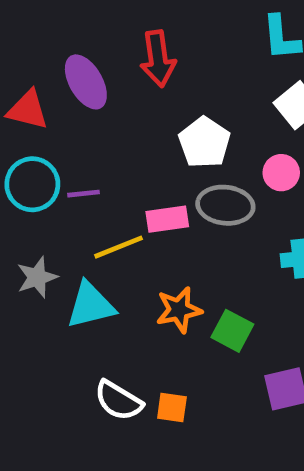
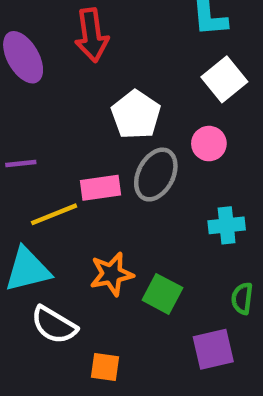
gray ellipse: (225, 205) -> (156, 175), turned -69
white semicircle: (118, 401) -> (54, 325), moved

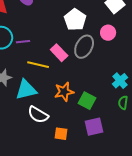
pink rectangle: (101, 188) -> (59, 53), turned 54
yellow line: (54, 214) -> (38, 65), turned 35
cyan cross: (227, 225) -> (120, 81), moved, turned -35
purple square: (213, 349) -> (94, 127), moved

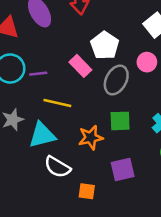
pink rectangle: (59, 53) -> (80, 66), moved
green square: (87, 101) -> (120, 121), moved, turned -30
purple square: (94, 127) -> (123, 170), moved

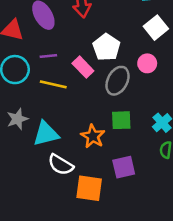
purple line: (38, 74) -> (48, 56), moved
yellow line: (57, 103) -> (53, 84), moved
orange star: (91, 138) -> (93, 136), turned -30
orange square: (87, 191) -> (89, 188), size x1.6

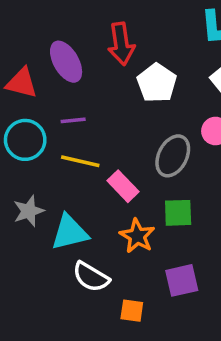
white pentagon: (106, 47) -> (157, 83), moved
pink rectangle: (83, 67) -> (123, 186), moved
orange square: (89, 188) -> (132, 311), size x0.6

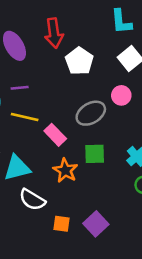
gray ellipse: (173, 156) -> (91, 113), turned 32
purple square: (182, 280) -> (96, 224), moved, turned -30

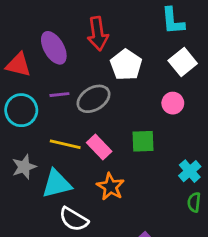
gray ellipse: (91, 113) -> (93, 99), moved
yellow line: (25, 117) -> (65, 144), moved
green square: (95, 154) -> (143, 141), moved

